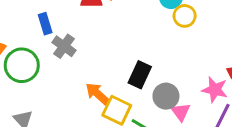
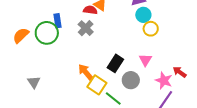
gray cross: (64, 46) -> (86, 28), moved
green circle: (22, 65) -> (47, 33), moved
pink triangle: (181, 112) -> (145, 60), moved

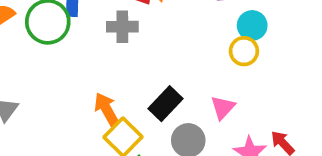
cyan circle: (143, 15) -> (252, 25), moved
gray cross: (86, 28) -> (122, 27), turned 35

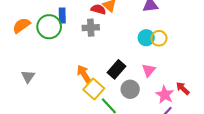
cyan circle: (252, 25) -> (146, 38), moved

